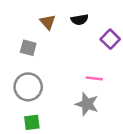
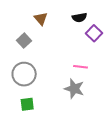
black semicircle: (80, 20) -> (79, 18), moved
gray square: (28, 48) -> (24, 41), turned 32

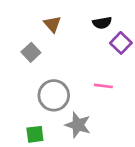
gray circle: (24, 74) -> (54, 95), moved
gray star: (74, 89) -> (78, 125), moved

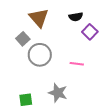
brown triangle: (52, 24) -> (39, 18), size x1.5
gray circle: (54, 95) -> (40, 55), moved

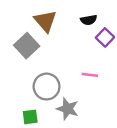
gray square: (23, 39) -> (27, 46), size x1.5
gray circle: (40, 55) -> (47, 87), moved

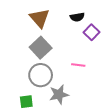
gray square: (27, 46) -> (41, 48), moved
gray star: (68, 109) -> (59, 94), turned -30

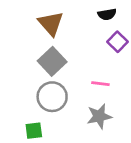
black semicircle: (77, 17) -> (107, 14), moved
gray star: (59, 94) -> (99, 116), moved

